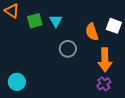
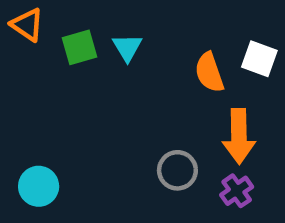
gray circle: (68, 49) -> (177, 170), moved

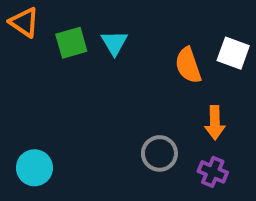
orange arrow: (239, 136) -> (215, 123), size x0.7
purple cross: (237, 191) -> (213, 172), turned -32

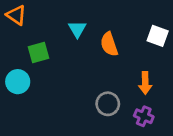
green square: (71, 43) -> (38, 53), moved
orange semicircle: (188, 65) -> (109, 44), moved
cyan circle: (34, 168) -> (18, 82), moved

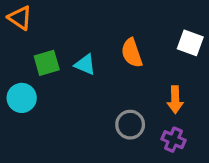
cyan triangle: (77, 29) -> (85, 65), moved, turned -36

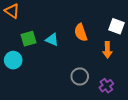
orange arrow: (175, 100) -> (107, 50), moved
purple cross: (173, 140) -> (106, 86), turned 32

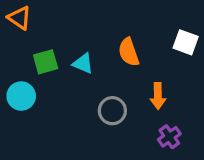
orange arrow: (107, 50) -> (158, 96), moved
gray circle: (80, 76) -> (112, 111), moved

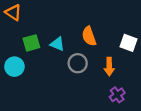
white square: (186, 42) -> (128, 43), moved
gray circle: (112, 111) -> (78, 63), moved

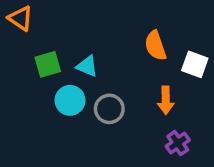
orange semicircle: (89, 36) -> (155, 46), moved
gray circle: (78, 63) -> (109, 109), moved
cyan circle: (14, 67) -> (70, 100), moved

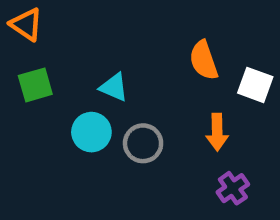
green square: (48, 64) -> (35, 85), moved

